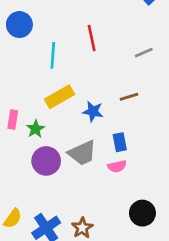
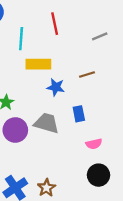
yellow rectangle: (60, 97) -> (38, 64), moved, turned 30
gray trapezoid: (82, 153) -> (46, 123), turned -140
pink semicircle: (117, 166) -> (94, 144), moved

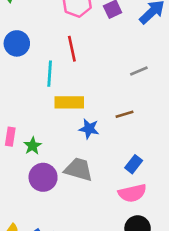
red line: (55, 24) -> (72, 49), moved
blue rectangle: (79, 114) -> (134, 164), moved, turned 49
pink semicircle: (94, 144) -> (132, 193), size x1.5

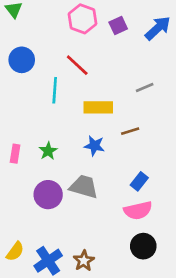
red line: (72, 49) -> (77, 65), turned -35
yellow rectangle: (69, 102) -> (98, 107), moved
green star: (33, 146) -> (48, 151), moved

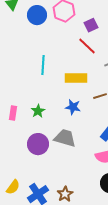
purple square: (118, 25) -> (91, 25), moved
blue circle: (22, 60) -> (37, 15), moved
red line: (77, 65) -> (87, 46), moved

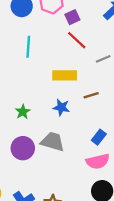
purple square: (91, 25) -> (72, 17), moved
cyan line: (43, 65) -> (28, 47), moved

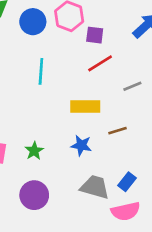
purple square: (72, 17) -> (95, 35), turned 32
red line: (77, 40) -> (100, 63), turned -75
gray trapezoid: (53, 142) -> (95, 187), moved

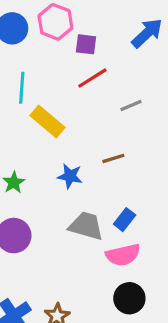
yellow rectangle: (85, 106) -> (47, 121), moved, turned 40

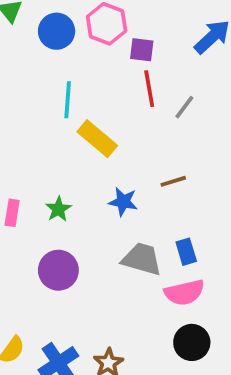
red line: (92, 78) -> (149, 89), turned -68
gray line: (131, 105) -> (184, 107), moved, turned -30
blue rectangle: (125, 220) -> (186, 252), turned -55

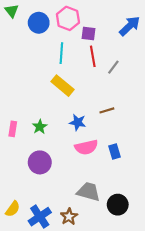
cyan line: (68, 100) -> (61, 53), moved
gray trapezoid: (142, 259) -> (88, 192), moved
pink semicircle: (184, 292) -> (86, 147), moved

